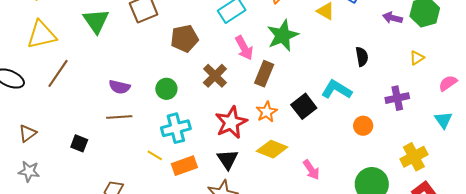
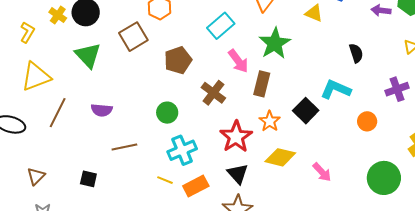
purple semicircle: (119, 87) -> (102, 110), moved

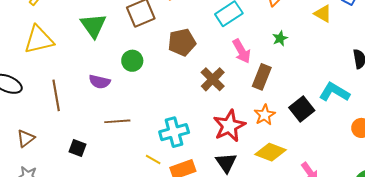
green star: (275, 43) -> (280, 38), size x0.5
brown line: (58, 113) -> (56, 95), moved, turned -44
green circle: (167, 113) -> (132, 61), moved

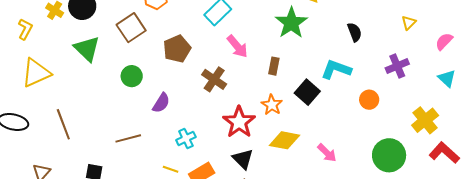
green star: (280, 38) -> (291, 23), moved, size x2.0
brown rectangle: (262, 77) -> (274, 66), moved, size x0.7
purple semicircle: (100, 82) -> (161, 103), moved, turned -60
cyan cross: (174, 132) -> (186, 138), size x0.7

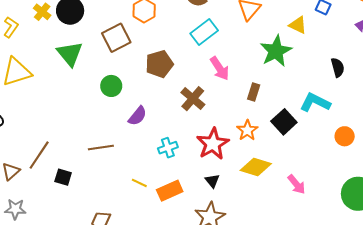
brown line: (63, 124) -> (39, 155), moved, turned 48
cyan cross: (186, 138) -> (168, 148), moved
black triangle: (243, 159) -> (212, 181), size x0.7

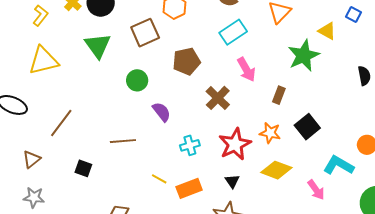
cyan L-shape: (315, 102) -> (339, 165), moved
purple semicircle: (138, 116) -> (162, 112), turned -80
orange star: (247, 130) -> (270, 133), turned -30
brown line: (39, 155) -> (61, 123), moved

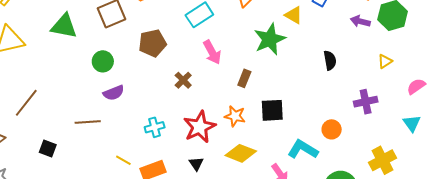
green triangle: (98, 46) -> (64, 26), turned -44
brown cross: (218, 98) -> (183, 80), size x0.7
purple semicircle: (162, 112) -> (114, 93), moved, turned 105
black square: (307, 127) -> (272, 110), turned 35

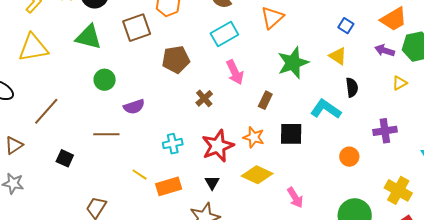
yellow triangle: (294, 15) -> (338, 56), moved
green circle: (103, 61) -> (105, 80), moved
yellow triangle: (385, 61) -> (400, 83), moved
cyan L-shape: (303, 149) -> (326, 109), moved
yellow cross: (383, 160) -> (398, 190), turned -36

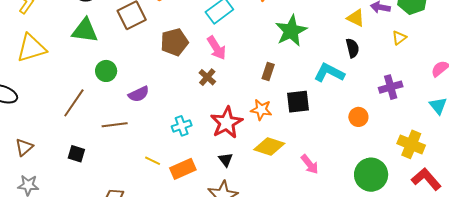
yellow triangle: (338, 56) -> (356, 18), moved
pink arrow: (235, 72) -> (216, 48), moved
brown line: (46, 111) -> (74, 103), moved

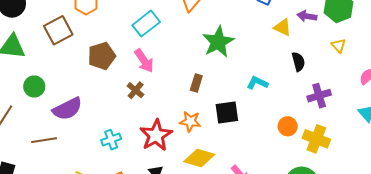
yellow triangle: (399, 38) -> (339, 46), moved, turned -35
black semicircle: (353, 48) -> (298, 62), moved
cyan L-shape: (329, 73) -> (257, 83), size x0.7
purple semicircle: (139, 94) -> (67, 109), size x1.4
yellow cross: (411, 144) -> (316, 139), moved

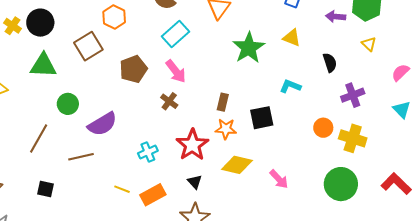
yellow triangle: (282, 27) -> (292, 38), moved
brown rectangle: (196, 83) -> (223, 102), moved

